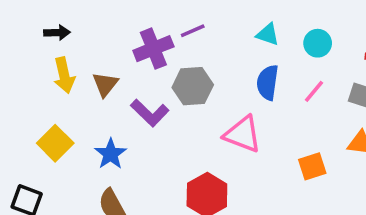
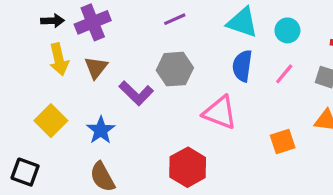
cyan triangle: (268, 34) -> (242, 22), size x1.5
purple cross: (153, 49) -> (93, 22), moved

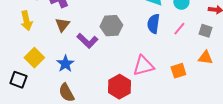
yellow arrow: (59, 59) -> (26, 21), moved
pink triangle: (220, 112) -> (143, 66), moved, turned -35
black square: (25, 172) -> (18, 80), moved

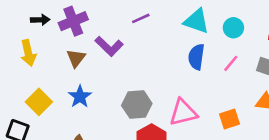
gray hexagon: (111, 26) -> (137, 105), moved
purple L-shape: (87, 41) -> (109, 46), moved
blue star: (65, 64) -> (80, 97), moved

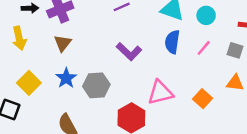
purple L-shape: (109, 46) -> (129, 52), moved
gray hexagon: (137, 105) -> (96, 85), moved
orange square: (229, 119) -> (202, 99), turned -30

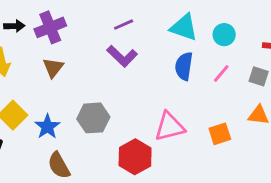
purple L-shape: (129, 52) -> (122, 56), moved
blue star: (66, 78) -> (47, 127), moved
orange square: (202, 99) -> (220, 134), turned 30

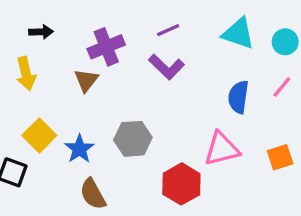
purple cross: (50, 27) -> (106, 47), moved
blue semicircle: (184, 66) -> (238, 97), moved

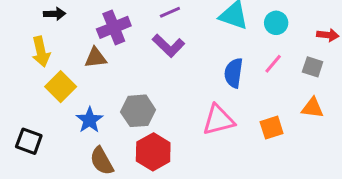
brown triangle: (86, 80) -> (96, 58), turned 45
yellow square: (39, 135) -> (61, 87), moved
red hexagon: (181, 184) -> (153, 152), moved

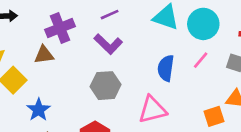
cyan circle: (276, 23) -> (203, 24), size x1.5
gray hexagon: (138, 111) -> (106, 86), moved
orange square: (272, 128) -> (214, 116), moved

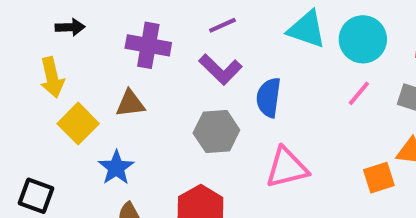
purple cross: (60, 28) -> (148, 45), turned 32
brown triangle: (44, 55) -> (130, 103), moved
blue semicircle: (166, 68) -> (269, 97), moved

